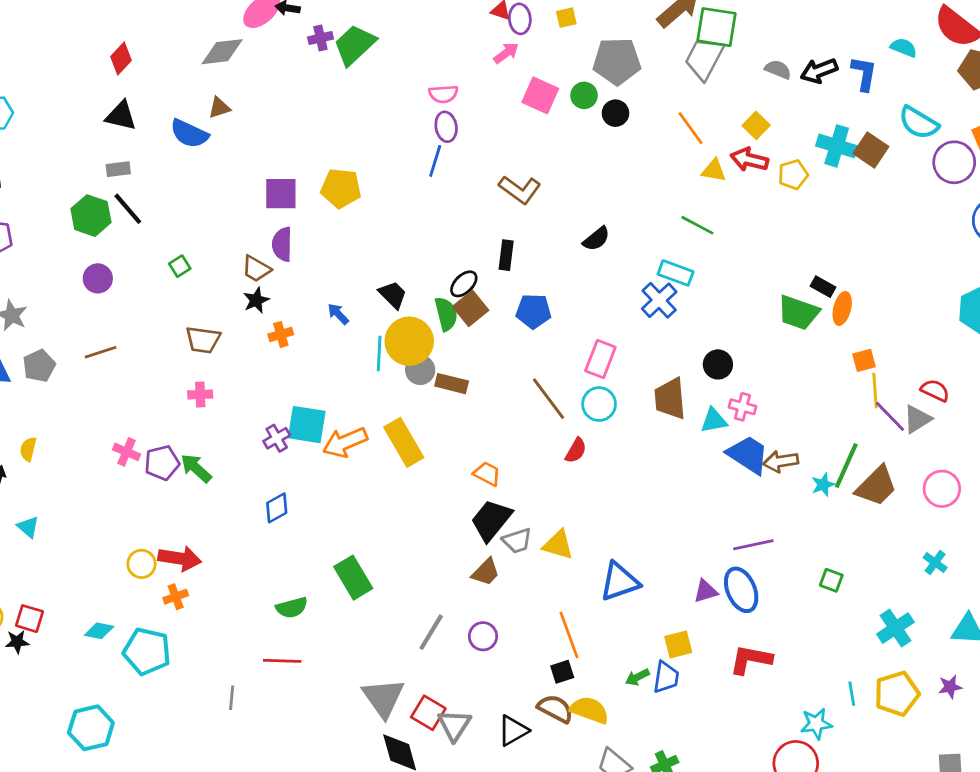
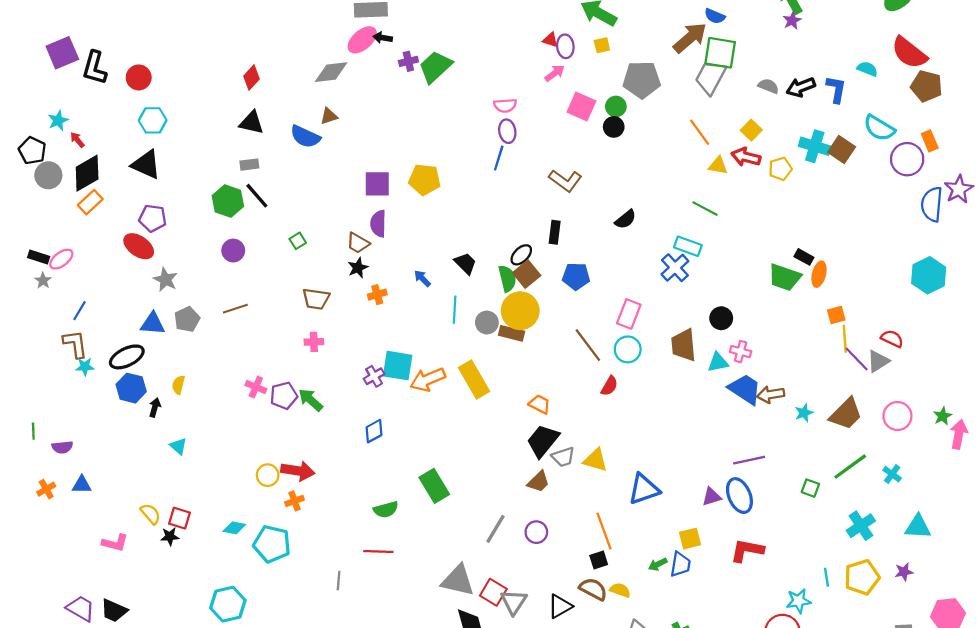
black circle: (615, 113) -> (614, 127), moved
yellow circle: (409, 341) -> (520, 311), moved
green line: (846, 466) -> (850, 467), moved, turned 30
gray triangle: (383, 698) -> (458, 580), turned -42
yellow semicircle: (590, 710) -> (620, 590), size x0.7

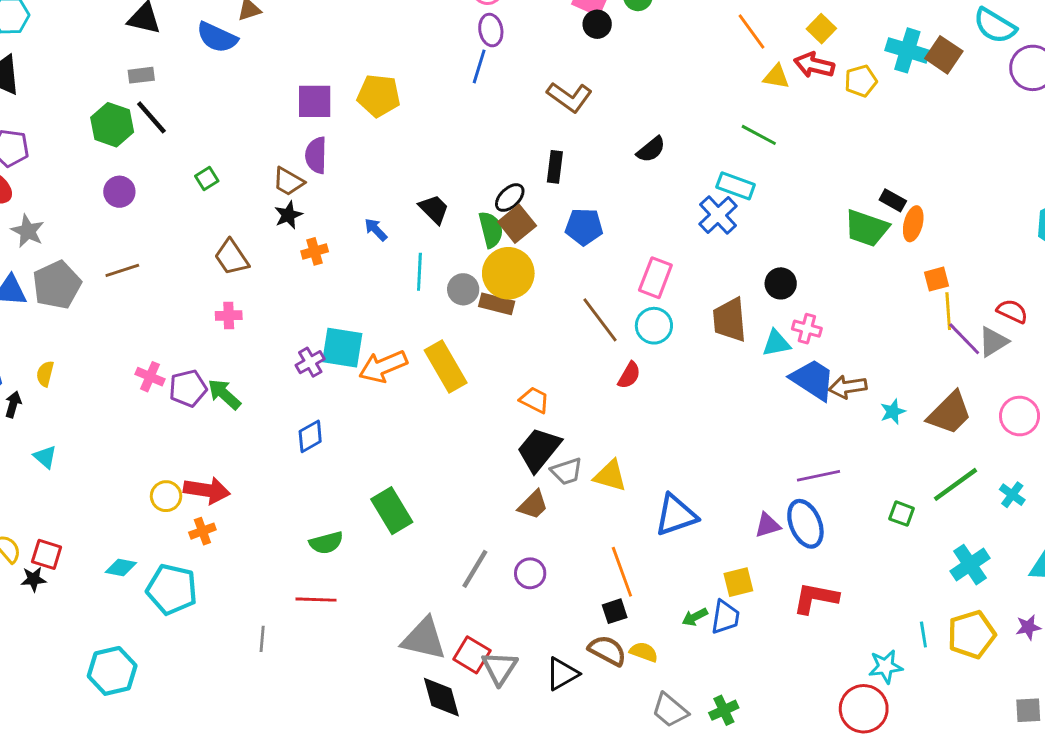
black circle: (614, 127) -> (597, 24), moved
brown trapezoid: (316, 299) -> (232, 257), turned 48
gray pentagon: (187, 319) -> (57, 285), size x1.4

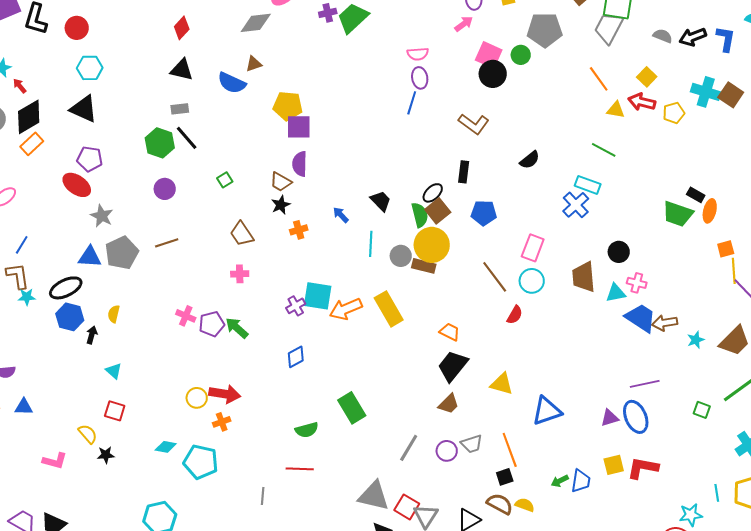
black circle: (597, 24) -> (493, 74), size x1.4
yellow pentagon: (379, 96) -> (288, 106), moved
gray trapezoid: (567, 471) -> (472, 444), moved
red square: (47, 554) -> (115, 411), moved
yellow square: (738, 582) -> (614, 465), moved

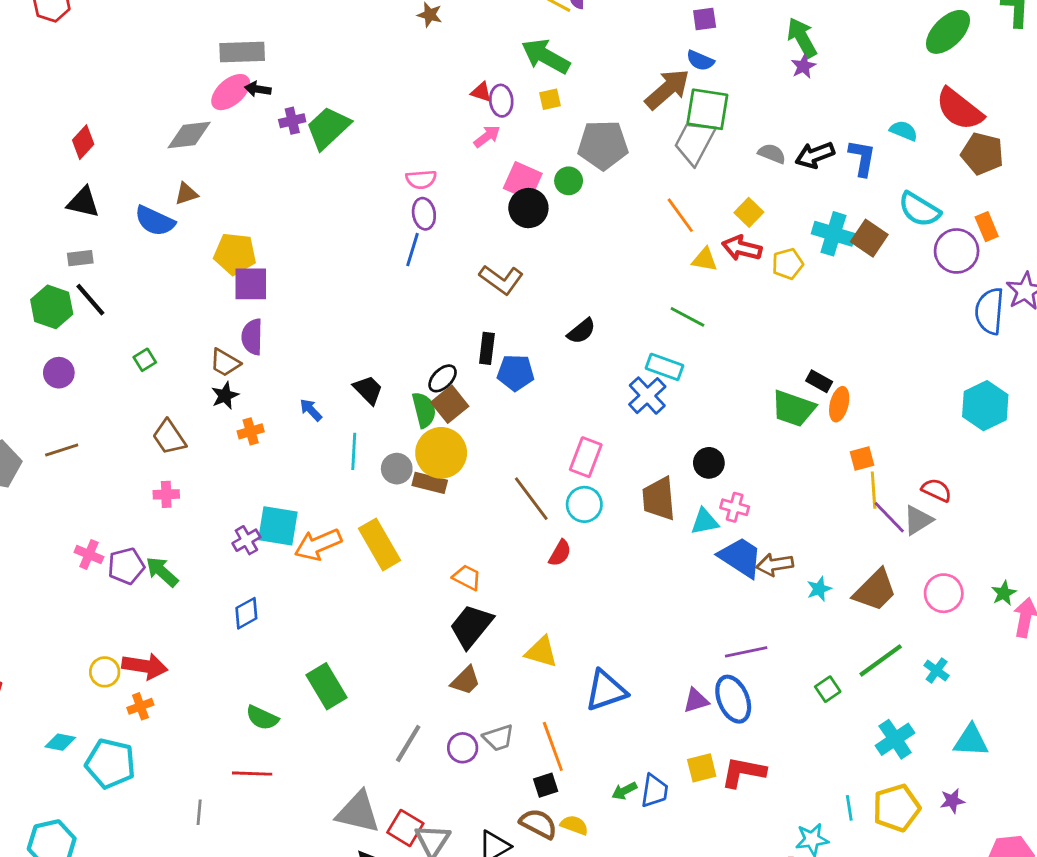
blue pentagon: (484, 213) -> (516, 373), moved
green square: (702, 410) -> (828, 689), turned 36
green semicircle: (307, 430) -> (262, 718), turned 40

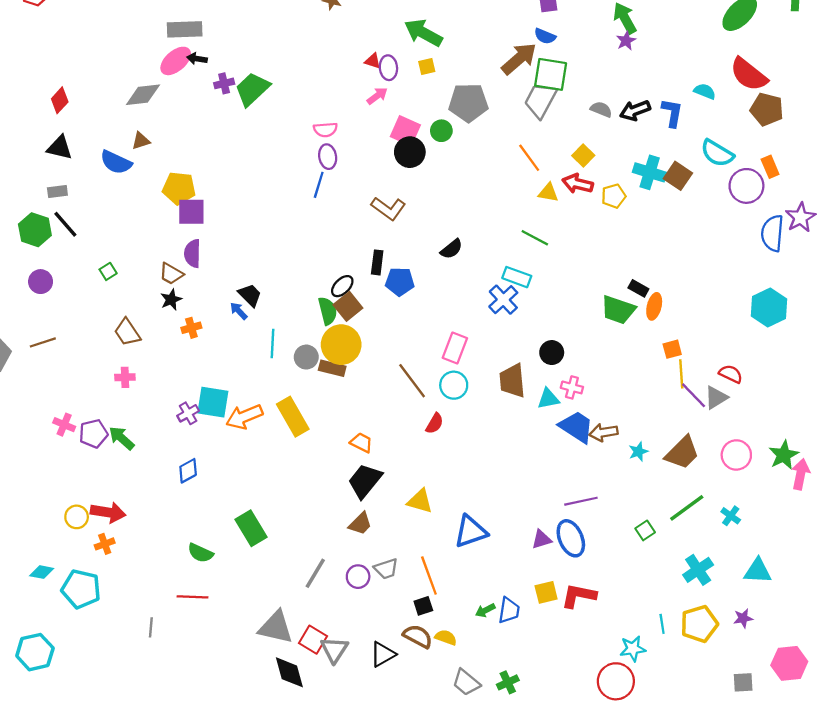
black trapezoid: (368, 390) -> (250, 295), moved
green star: (1004, 593) -> (784, 455), size x1.5

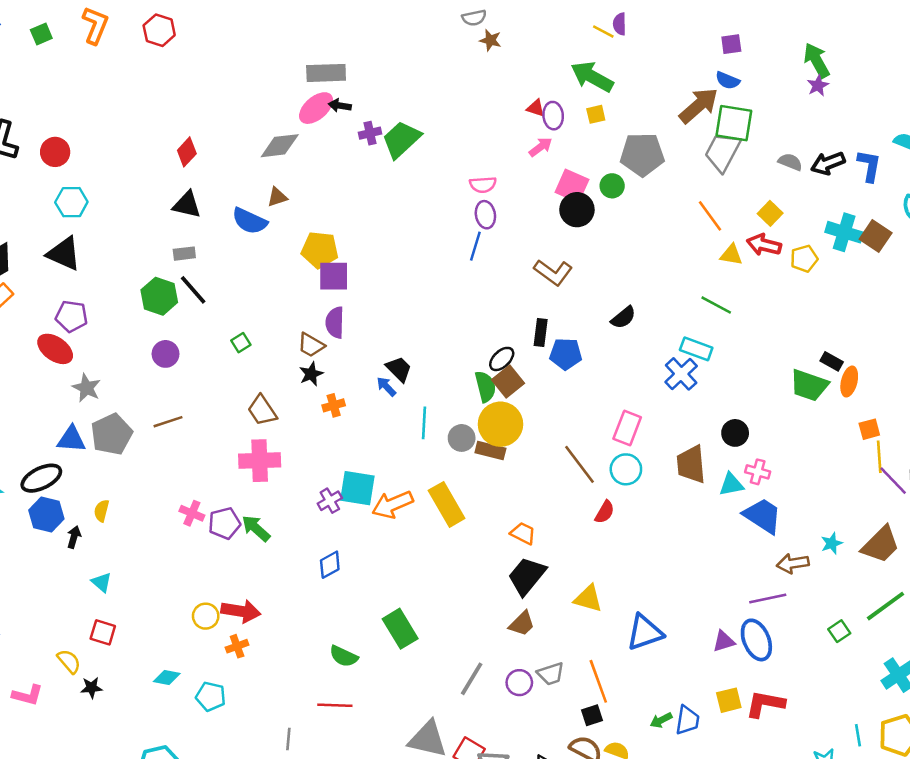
pink cross: (125, 377) -> (260, 461), size x1.8
brown arrow: (603, 432) -> (793, 563), moved
cyan pentagon: (81, 589) -> (211, 696), size x0.7

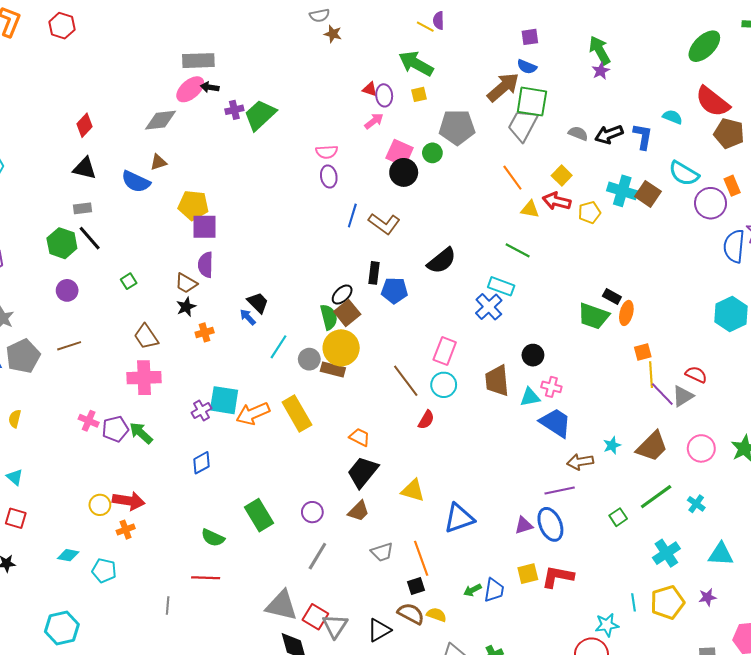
blue line: (475, 246) -> (352, 216), moved
black semicircle: (623, 318) -> (442, 261), size x1.4
cyan line: (424, 423) -> (278, 347), turned 30
purple circle: (519, 683) -> (312, 512), moved

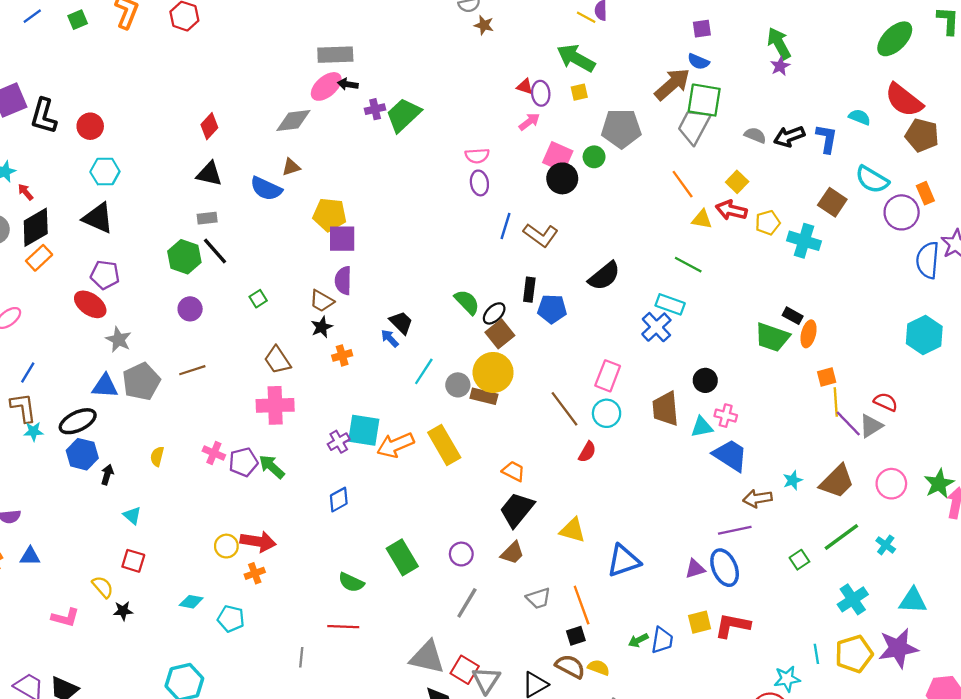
cyan cross: (622, 191) -> (804, 241), moved
green semicircle: (329, 317) -> (467, 302), moved, turned -30
yellow semicircle: (15, 419) -> (157, 456), moved
purple star: (707, 597) -> (898, 648), size x2.0

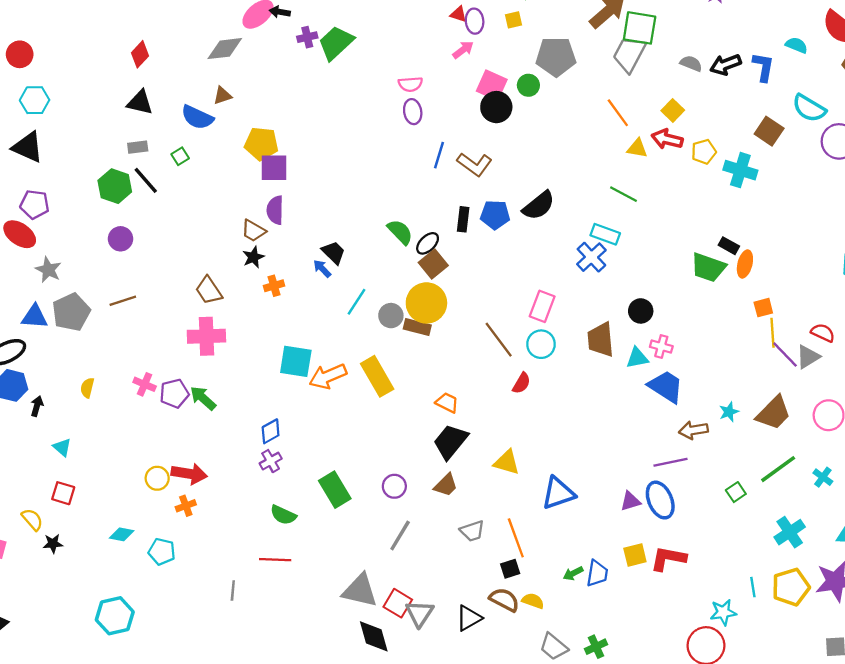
green square: (258, 299) -> (180, 156), moved
blue pentagon: (552, 309) -> (495, 215), moved
purple cross: (339, 442) -> (271, 461), moved

